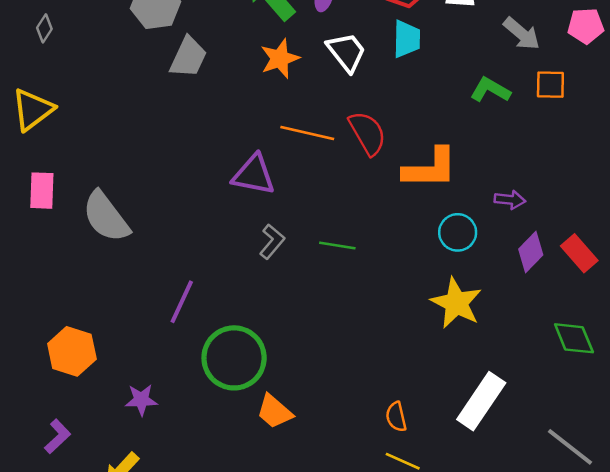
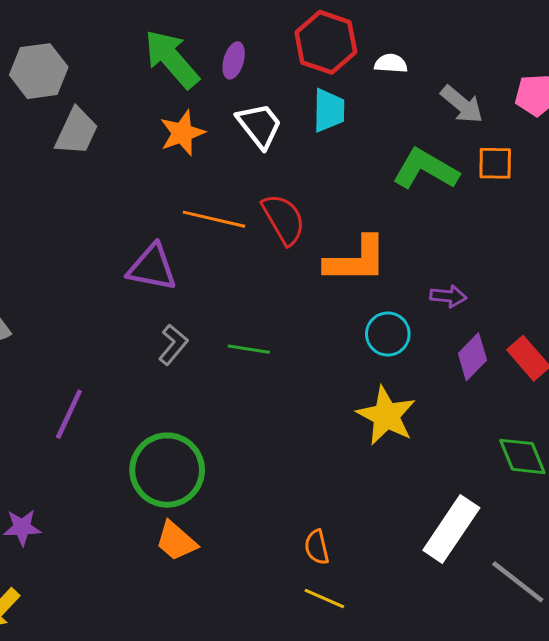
green L-shape: (490, 90) -> (426, 169), size x1.4
green circle: (234, 358) -> (167, 470), moved
white rectangle: (481, 401) -> (451, 529), moved

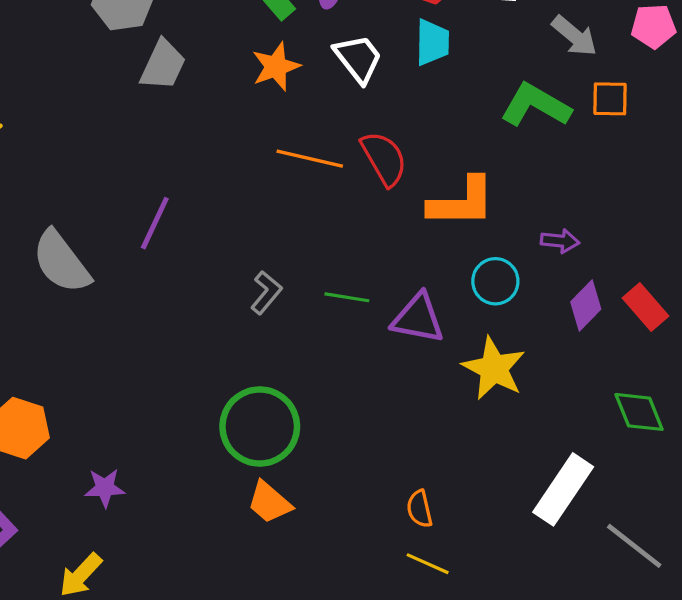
purple triangle: (152, 268) -> (418, 318), moved
purple line: (69, 414) -> (155, 223), moved

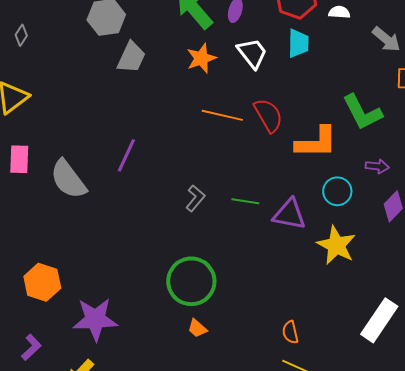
green L-shape: (536, 105) -> (362, 112), moved, turned -147
purple star: (105, 488) -> (95, 319), size x1.8
orange trapezoid: (269, 502) -> (197, 328), size x0.7

